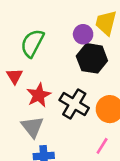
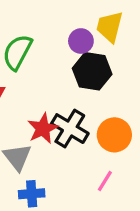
red star: (39, 95) -> (43, 129), moved

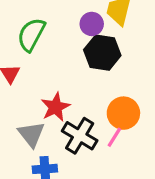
black cross: (70, 129) -> (80, 136), moved
pink line: (105, 181) -> (114, 137), moved

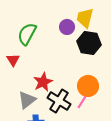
black hexagon: (102, 53) -> (89, 43), moved
gray triangle: (31, 134) -> (27, 100), turned 30

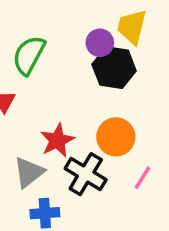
black hexagon: (89, 43) -> (114, 68), moved
orange circle: (88, 86) -> (116, 137), moved
pink line: (82, 102) -> (142, 178), moved

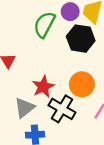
purple circle: (100, 43) -> (70, 12), moved
green semicircle: (29, 55) -> (44, 25), moved

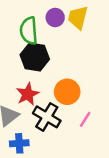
green semicircle: (44, 25) -> (29, 31), turned -32
black hexagon: (81, 39) -> (35, 57), moved

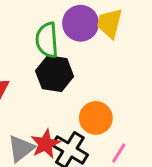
purple circle: (55, 17) -> (81, 23), size x1.5
red star: (28, 94) -> (45, 144), moved

